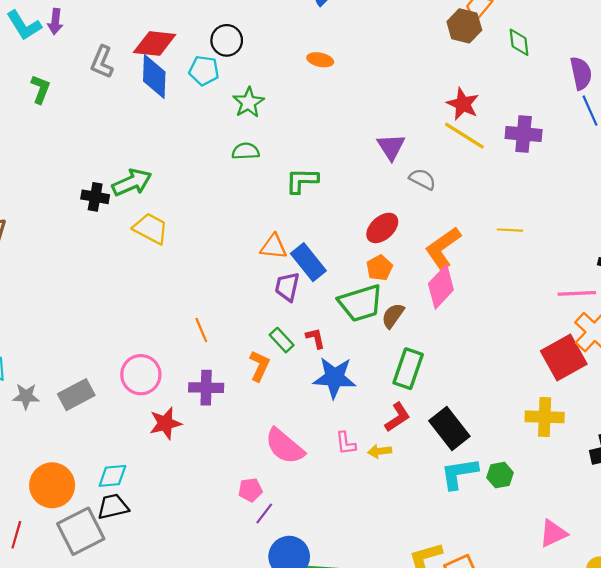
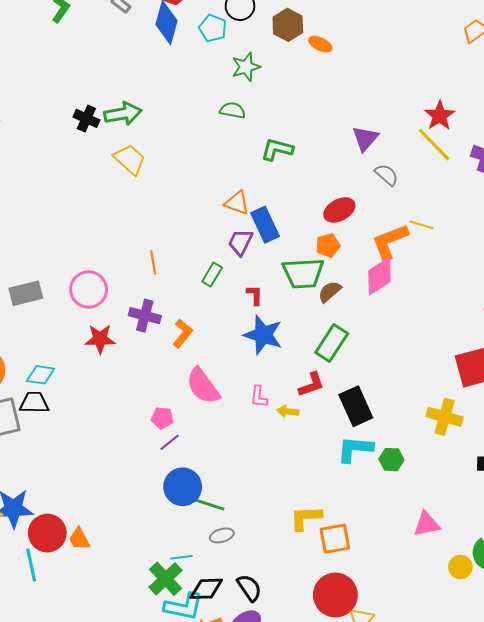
brown hexagon: (464, 26) -> (288, 25), moved
yellow line: (510, 230) -> (421, 225), moved
green rectangle: (282, 340) -> (212, 275), moved, turned 60
orange L-shape: (259, 366) -> (183, 333), moved

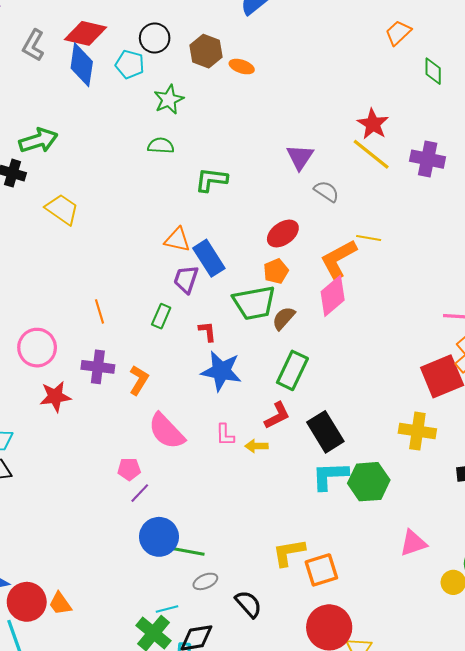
green arrow: (123, 114) -> (38, 140), moved
green hexagon: (391, 460) -> (369, 482), size x1.6
black semicircle: (249, 588) -> (248, 604), moved

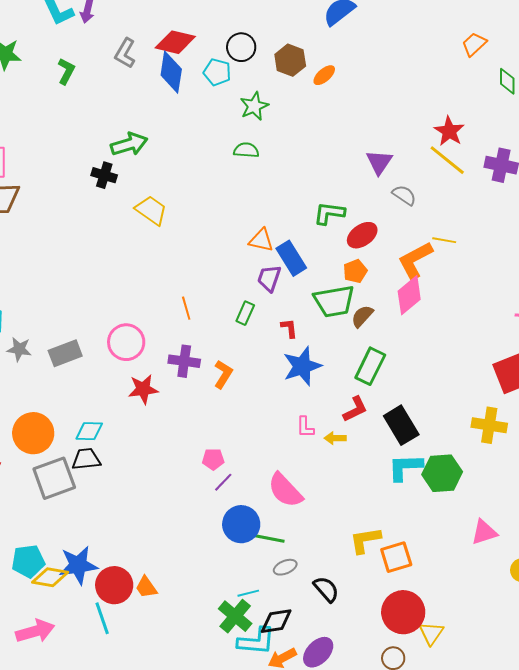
orange ellipse: (242, 67) -> (324, 75), turned -60
green L-shape: (211, 180) -> (329, 213), moved
blue star: (221, 371) -> (302, 366), turned -30
pink semicircle: (166, 431) -> (285, 490), moved

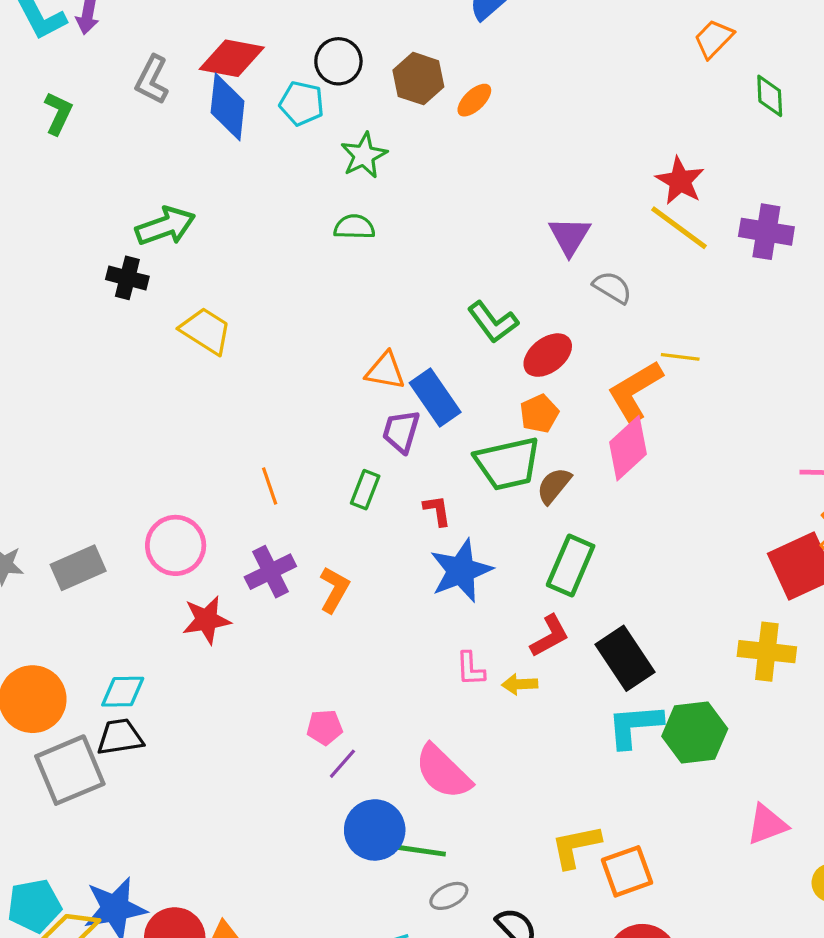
green L-shape: (329, 213) -> (493, 322), turned -132
purple cross: (184, 361) -> (270, 572), turned -32

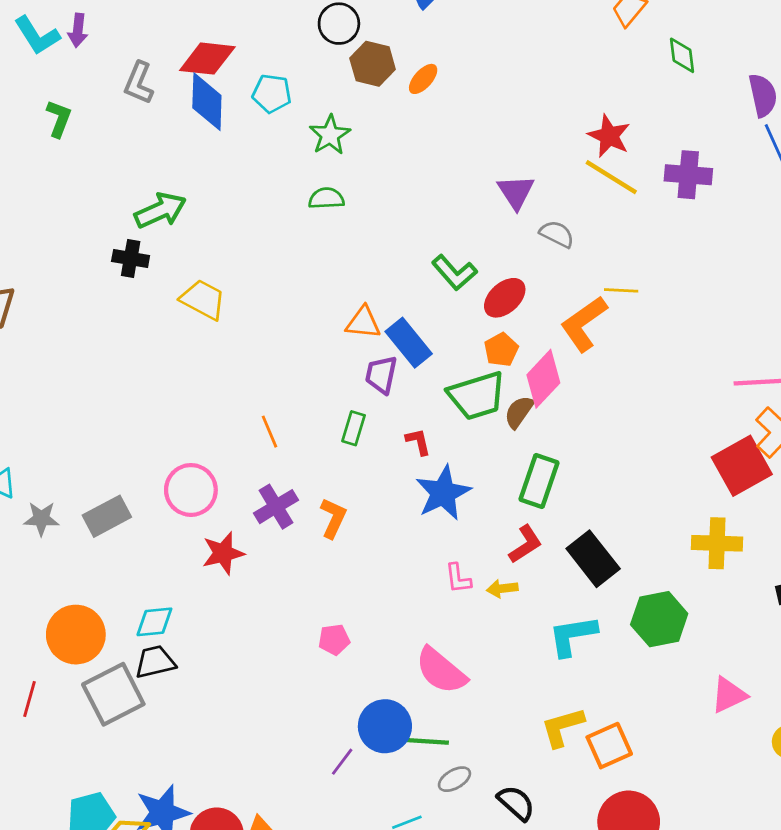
black circle: (338, 61) -> (339, 24), moved
pink diamond: (628, 448) -> (543, 379), moved
cyan L-shape: (635, 726) -> (573, 636), moved
purple line: (342, 764) -> (342, 762), moved

